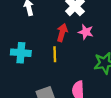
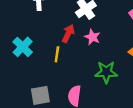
cyan cross: (21, 53) -> (23, 47), turned 30

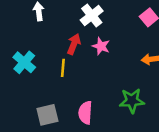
green star: (106, 72) -> (132, 101), moved

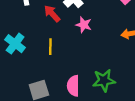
red arrow: (74, 44) -> (52, 14), moved, turned -60
green star: (132, 101) -> (104, 80), moved

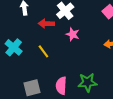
red arrow: (52, 14) -> (46, 24), turned -49
yellow line: (50, 47) -> (43, 51), turned -40

